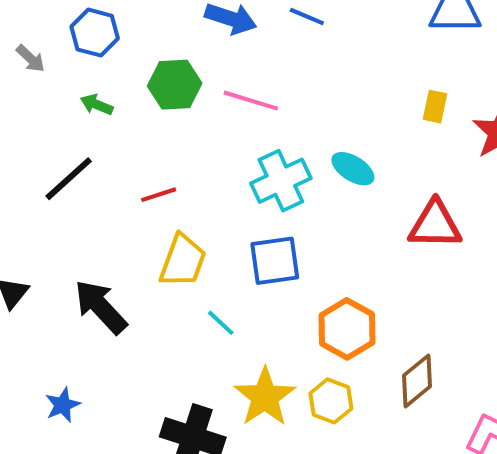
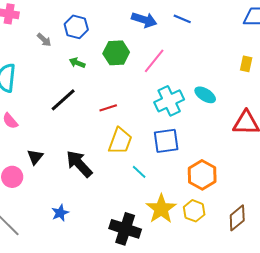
pink line: (251, 101) -> (154, 61), turned -68
brown diamond: (417, 381) -> (237, 218), moved

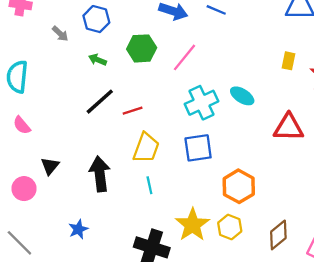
black line: (63, 100) -> (100, 102), moved
black arrow: (79, 164) -> (100, 174), turned 36
cyan line: (139, 172) -> (149, 185), moved, turned 35

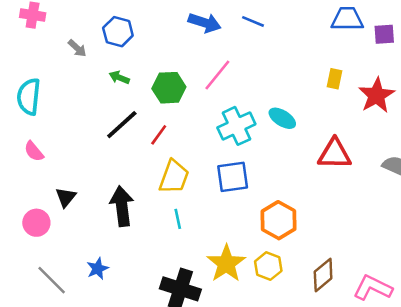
green hexagon: (142, 48) -> (169, 88), moved
red line: (133, 111) -> (159, 135), turned -36
gray line: (19, 243) -> (52, 280), moved

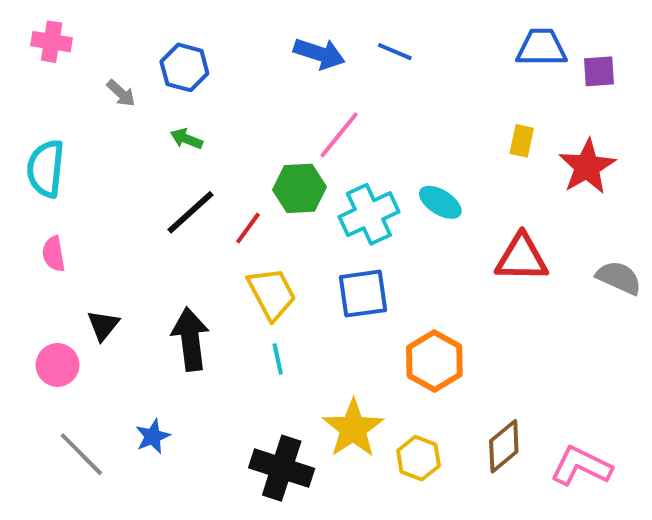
green hexagon: (169, 88) -> (300, 188), moved
pink semicircle: (34, 151) -> (54, 254), turned 30
yellow trapezoid: (174, 177) -> (272, 294), turned -48
yellow hexagon: (268, 266) -> (419, 458), moved

